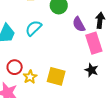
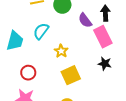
yellow square: (56, 76) -> (71, 75), turned -30
yellow star: (30, 77) -> (61, 51), moved

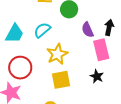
yellow star: (61, 51) -> (57, 54), size x1.5
red circle: (28, 73) -> (20, 68), size x1.5

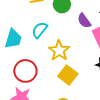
yellow square: (61, 80) -> (68, 75), turned -30

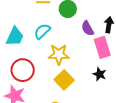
yellow star: (59, 51) -> (59, 54), turned 30

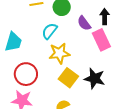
cyan semicircle: (42, 31) -> (50, 31), moved
black star: (100, 74) -> (95, 79), moved, size x1.5

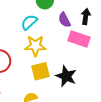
pink rectangle: (101, 40) -> (79, 39), turned -55
yellow square: (68, 78) -> (41, 71), turned 30

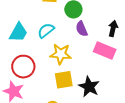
purple semicircle: (64, 20) -> (82, 29), moved
cyan semicircle: (29, 22) -> (46, 31), moved

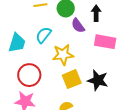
black arrow: (113, 29) -> (96, 13), moved

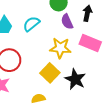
yellow star: (63, 55) -> (60, 48), moved
yellow square: (72, 79) -> (50, 73), turned -36

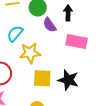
yellow star: (60, 48) -> (30, 53), moved
yellow square: (50, 73) -> (42, 78), turned -30

